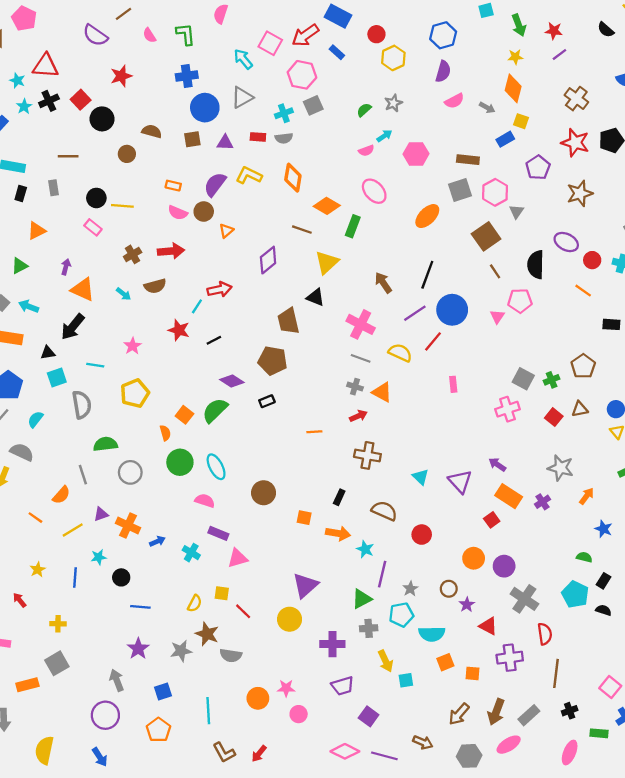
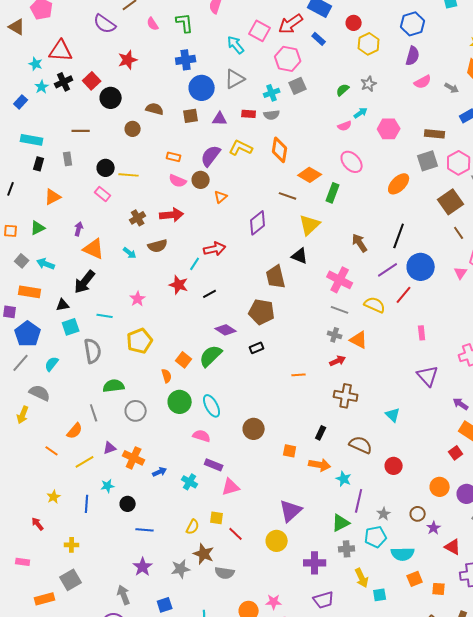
purple triangle: (460, 481) -> (428, 376), moved

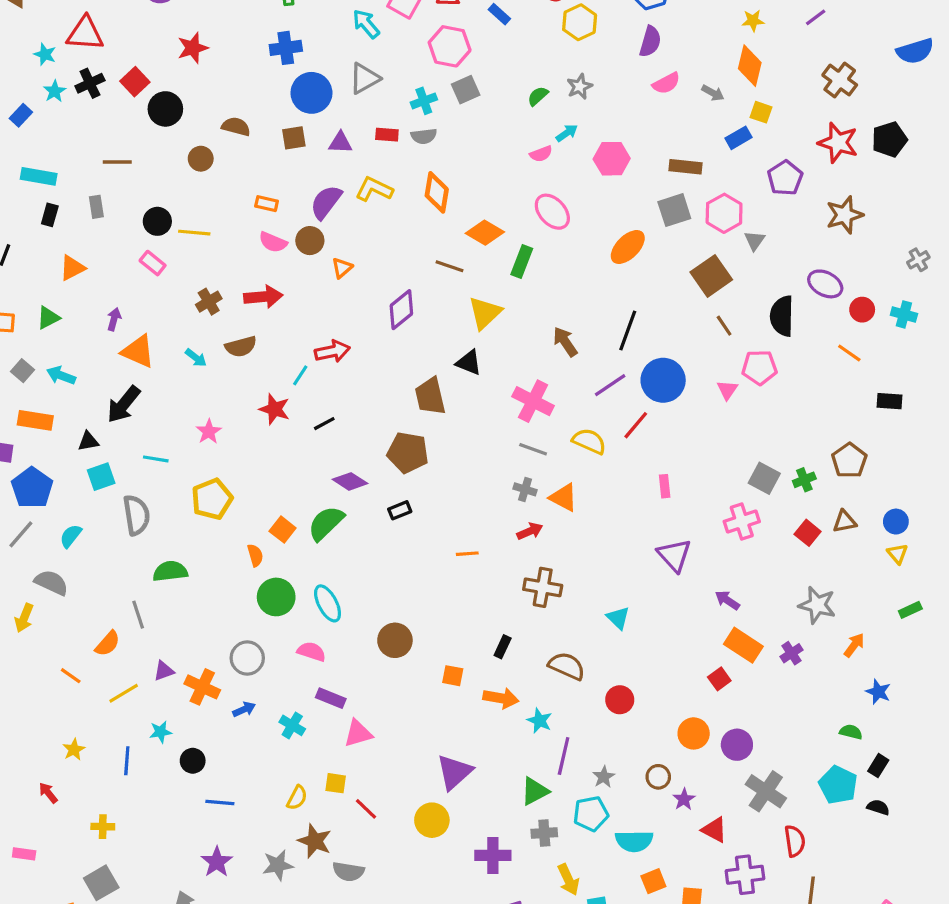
gray circle: (136, 411) -> (247, 658), moved

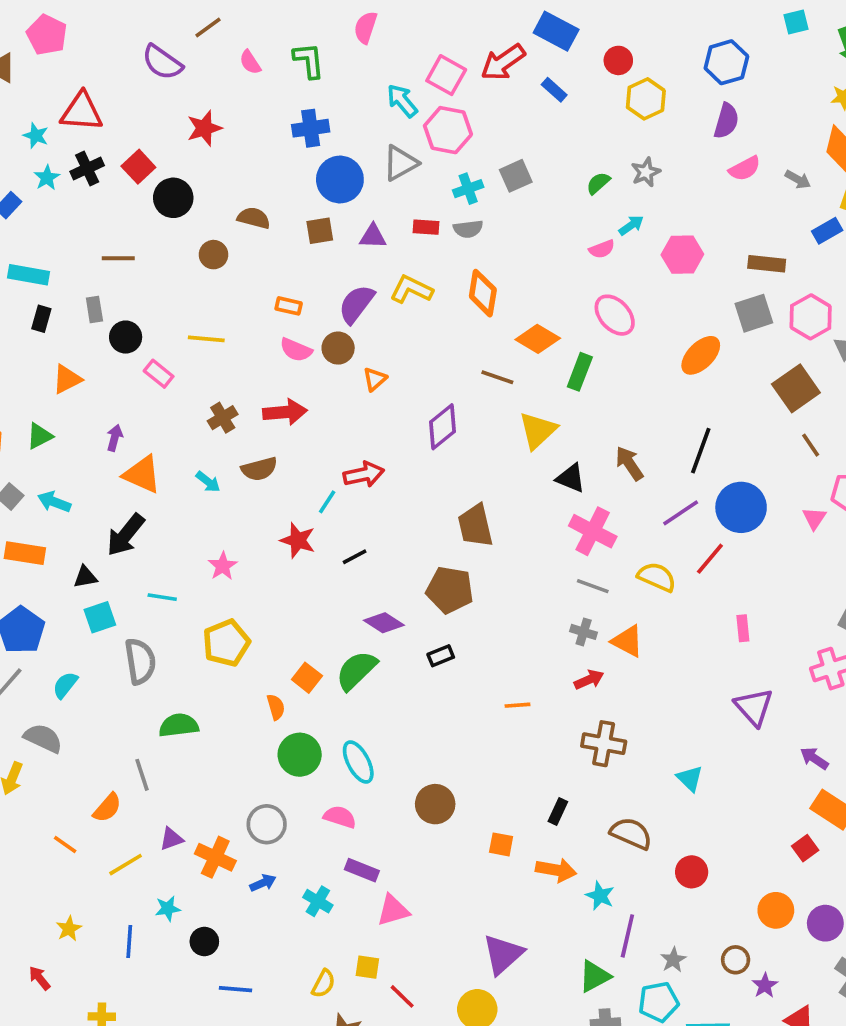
pink hexagon: (450, 46) -> (448, 130), moved
black circle: (157, 221) -> (126, 337), moved
black triangle: (469, 363) -> (571, 478), moved

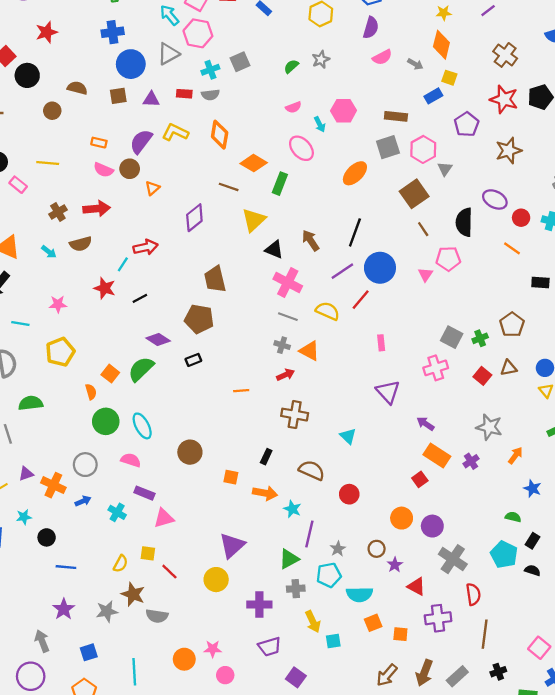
cyan arrow: (631, 225) -> (320, 124), moved, turned 98
pink star: (223, 566) -> (58, 304), turned 30

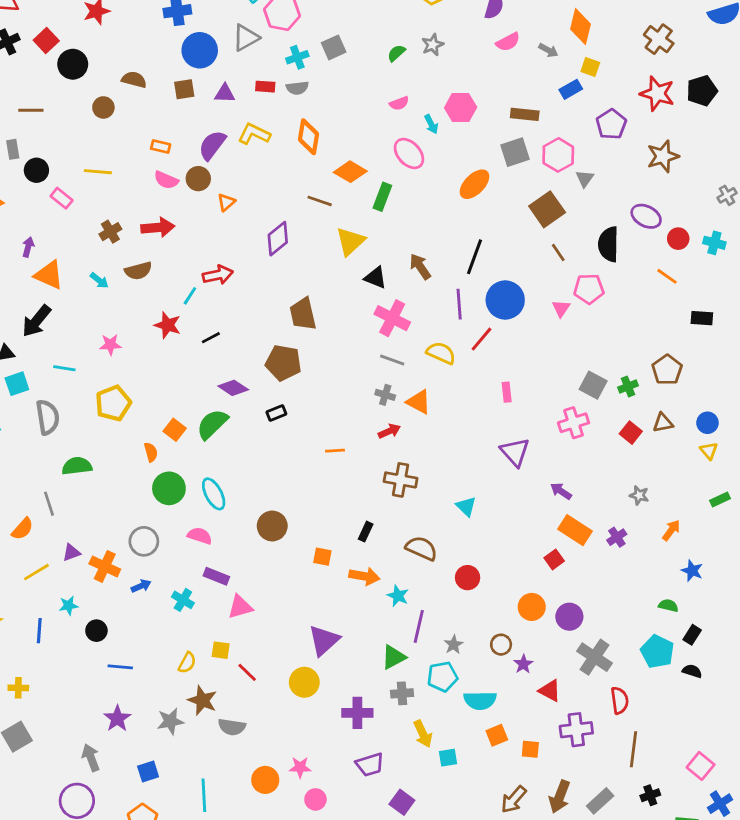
purple line: (342, 271) -> (459, 304), turned -60
gray star: (489, 427) -> (639, 495), size x0.6

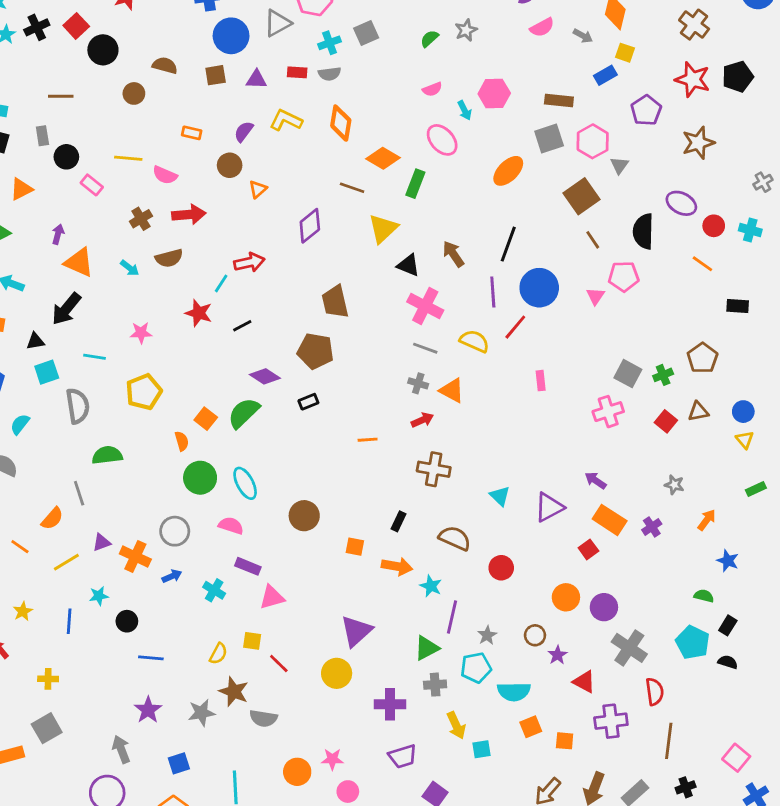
purple semicircle: (212, 145) -> (244, 131), size x0.7
pink semicircle: (166, 180) -> (165, 175), moved
purple triangle: (515, 452) -> (549, 507), moved, turned 44

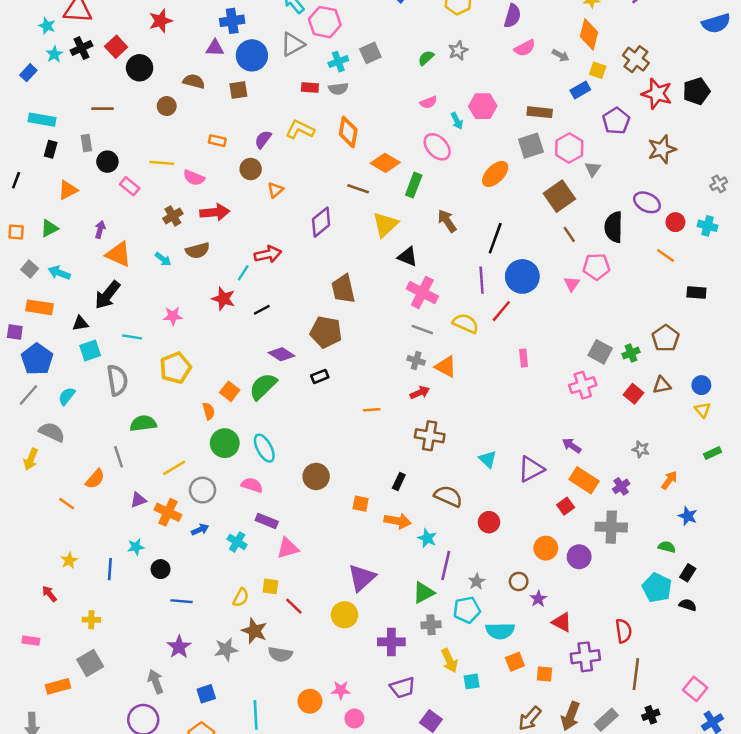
brown cross: (694, 25) -> (636, 59), moved
purple triangle: (256, 79) -> (215, 48), moved
brown arrow: (453, 254) -> (447, 221), moved
yellow line: (66, 562) -> (174, 468), moved
gray cross: (629, 648) -> (611, 527), moved, turned -32

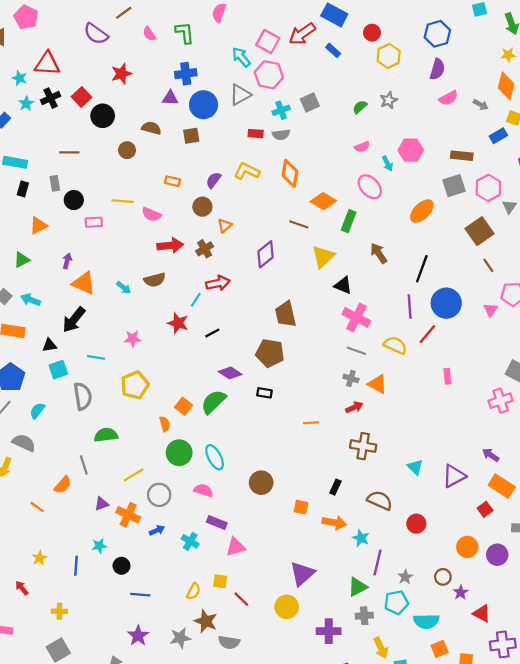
pink rectangle: (130, 186) -> (94, 222), turned -42
brown cross: (173, 216) -> (205, 249), moved
black rectangle: (320, 376) -> (264, 393), turned 32

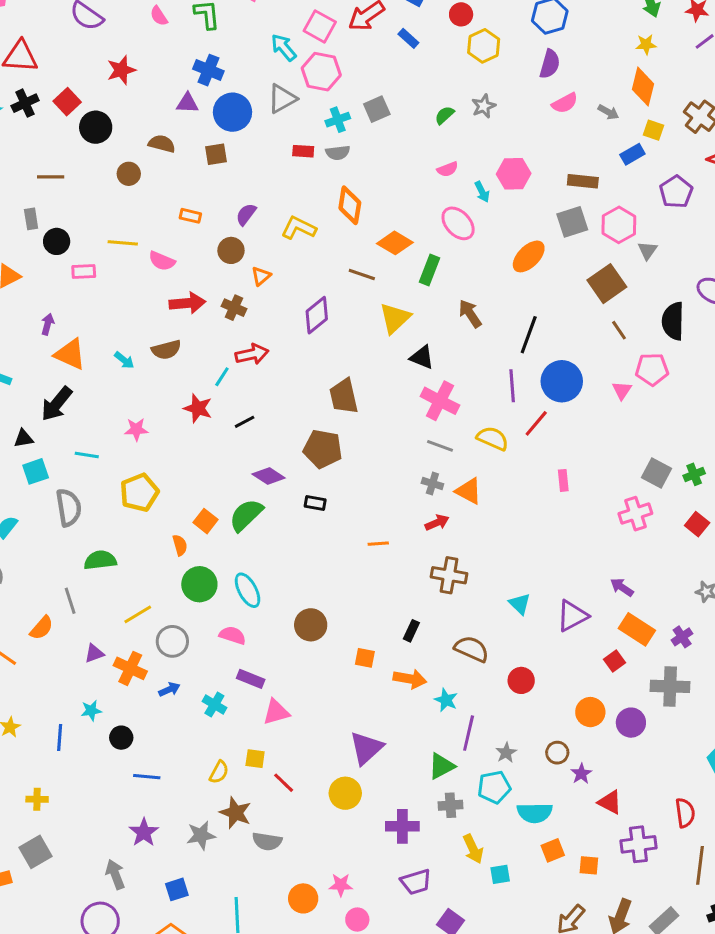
blue cross: (186, 74) -> (208, 70), turned 30
yellow L-shape: (247, 171) -> (299, 228), moved
brown cross: (205, 249) -> (234, 308), turned -35

